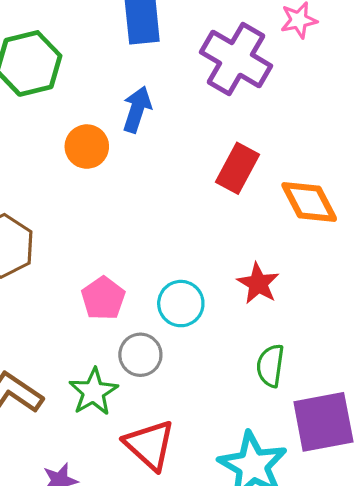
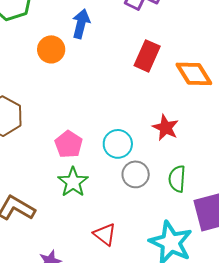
gray circle: (140, 355) -> (136, 174), moved
green star: (93, 392) -> (73, 182), moved
red triangle: (150, 445) -> (105, 234), size x0.7

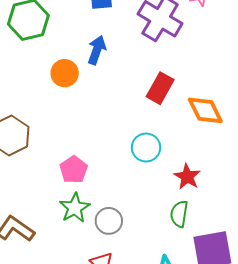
red star: (166, 128) -> (187, 177), moved
cyan circle: (118, 144) -> (146, 148), moved
gray circle: (136, 174) -> (109, 221), moved

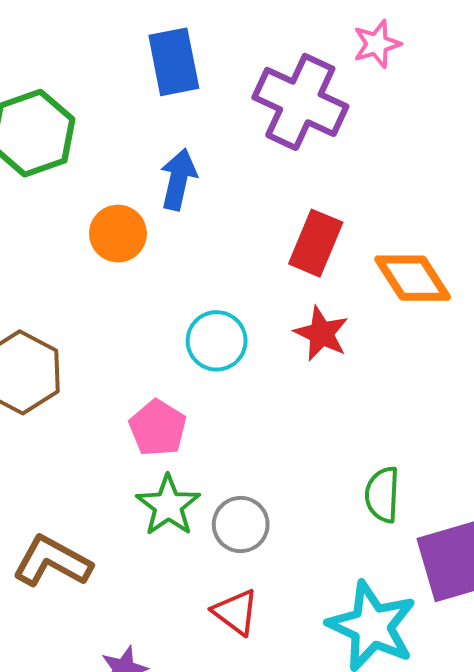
cyan circle: (146, 148) -> (217, 341), moved
red star: (187, 177) -> (321, 334), moved

